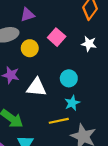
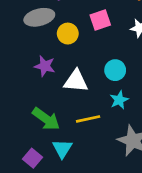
pink square: (57, 37) -> (100, 20), turned 30
yellow line: (59, 121) -> (88, 119), moved

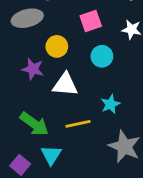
yellow circle: (68, 34) -> (57, 46), moved
cyan circle: (115, 70) -> (102, 56), moved

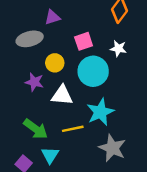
cyan circle: (102, 56) -> (93, 71), size x1.6
cyan star: (110, 104) -> (100, 112), size x1.6

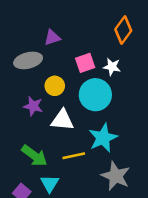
white star: (118, 48) -> (112, 67), moved

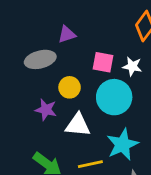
pink square: (85, 63) -> (103, 62), turned 30

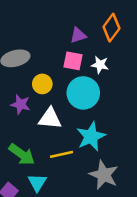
purple triangle: (67, 34) -> (78, 35), moved

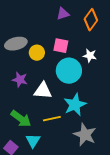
purple triangle: (78, 35) -> (63, 14), moved
white star: (100, 65) -> (90, 56), moved
yellow circle: (42, 84) -> (37, 53), moved

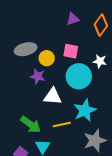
purple star: (20, 80) -> (38, 76), moved
gray star: (85, 135) -> (95, 141), turned 30

